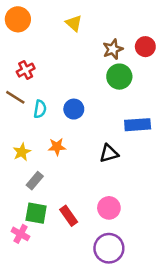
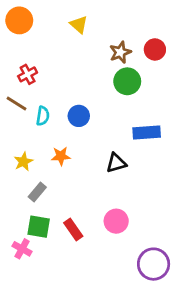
purple circle: (109, 248) -> (154, 264), moved

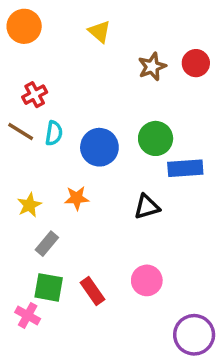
green circle: (127, 81) -> (156, 138), moved
cyan semicircle: (43, 116) -> (54, 133), moved
blue circle: (79, 116) -> (99, 147), size x1.4

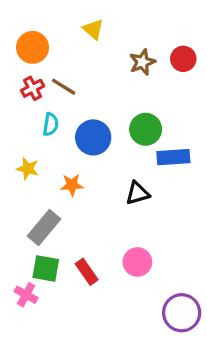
orange circle: (24, 26) -> (33, 47), moved
brown line: (21, 131) -> (64, 87), moved
yellow star: (29, 205) -> (28, 169), moved, turned -30
gray rectangle: (47, 244) -> (44, 228), size x1.5

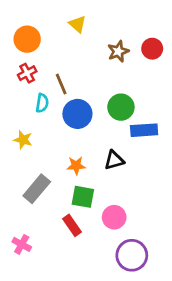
brown line: (64, 87) -> (61, 84), moved, turned 35
orange star: (72, 185) -> (76, 166), moved
green square: (46, 269) -> (83, 197), moved
purple circle: (182, 313) -> (132, 255), moved

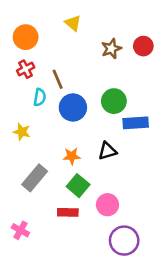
green square: (83, 197) -> (78, 186), turned 30
red rectangle: (72, 225) -> (68, 212), turned -54

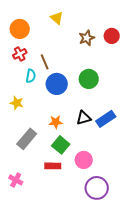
blue rectangle: (136, 123) -> (106, 119), moved, turned -30

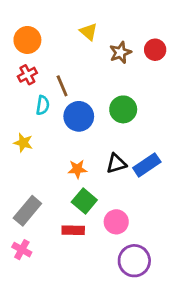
yellow triangle: (57, 18) -> (88, 32), moved
gray rectangle: (27, 139) -> (27, 211), moved

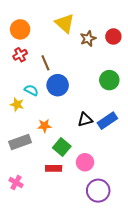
yellow triangle: (88, 32) -> (65, 23), size x1.5
cyan semicircle: (43, 105) -> (31, 90), moved, turned -72
green circle: (123, 109) -> (109, 80), moved
orange star: (77, 169) -> (44, 126), moved
gray rectangle: (27, 211) -> (20, 142), moved, turned 30

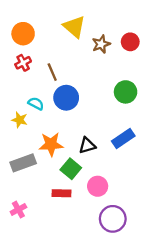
black triangle: (85, 120) -> (87, 145), moved
orange star: (44, 126) -> (51, 144), size x1.5
pink cross: (16, 183) -> (18, 210), turned 32

